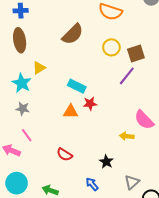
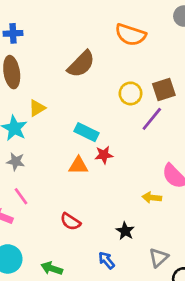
yellow circle: (111, 47) -> (131, 93), moved

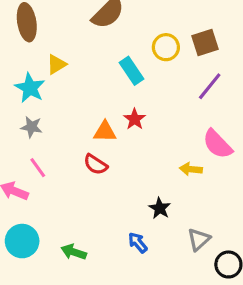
purple line: (152, 119) -> (210, 86), moved
cyan rectangle: (86, 132) -> (132, 71), moved, turned 30
red star: (104, 155) -> (135, 119), turned -30
red semicircle: (70, 222) -> (96, 164), moved

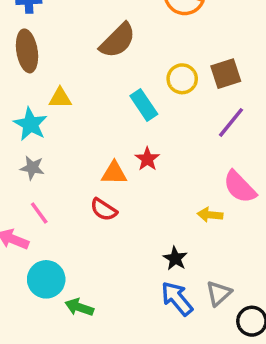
yellow triangle: (56, 64) -> (60, 98), turned 30
cyan circle: (22, 241) -> (46, 279), moved
blue arrow: (138, 243) -> (177, 299), moved, size x1.5

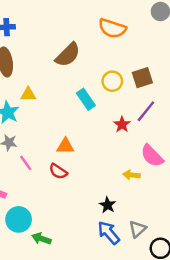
red star: (147, 159) -> (122, 124), moved
pink line: (39, 213) -> (26, 163), moved

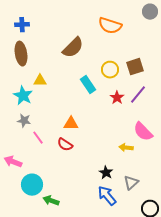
red star: (122, 124) -> (117, 98), moved
gray triangle: (138, 229) -> (131, 183), moved

